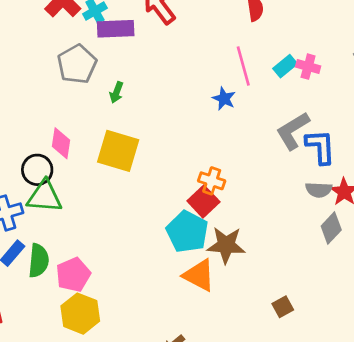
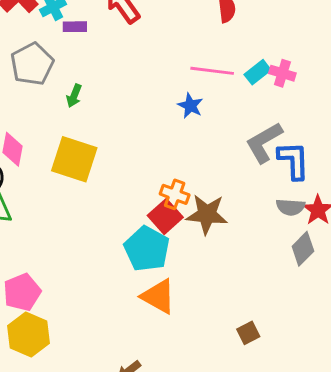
purple rectangle: (116, 29) -> (75, 27), size x0.6
pink line: (243, 66) -> (212, 71), turned -69
brown star: (226, 245) -> (207, 214), moved

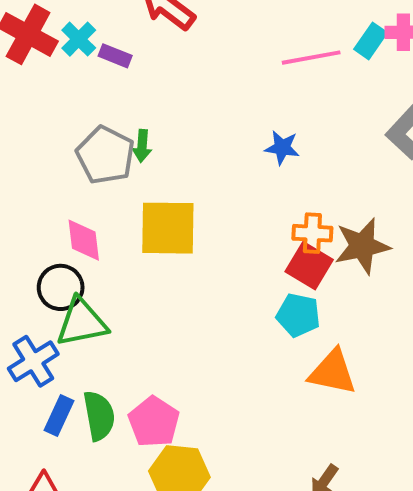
purple rectangle: (75, 27) -> (115, 56), turned 40
gray pentagon: (32, 64) -> (105, 155), moved
blue star: (190, 106) -> (282, 148), moved
cyan pentagon: (147, 249) -> (298, 315), size x0.7

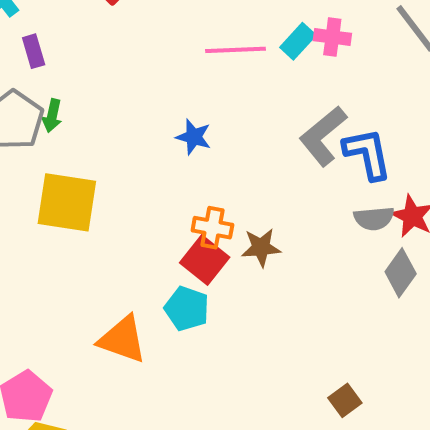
purple rectangle: (115, 56) -> (34, 51), moved, turned 44
brown star: (362, 246) -> (261, 247), size x0.7
orange triangle: (332, 372) -> (122, 339), moved

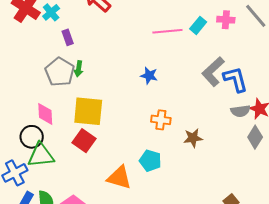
pink cross: (332, 37) -> (226, 20), moved
brown star: (261, 247) -> (193, 138), moved
red square: (205, 260) -> (84, 141), moved

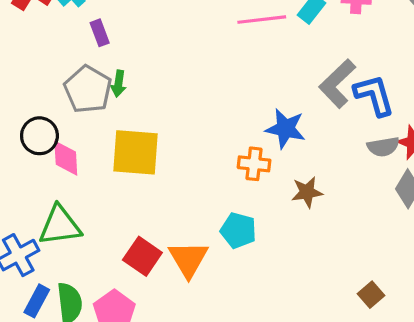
blue star: (149, 76) -> (285, 129), moved, size x1.4
black circle: (32, 137) -> (39, 136), moved
red square: (84, 141) -> (142, 256), moved
orange triangle: (119, 178) -> (188, 259), turned 44

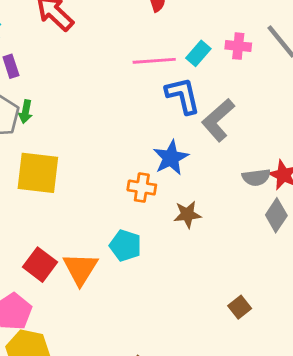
blue L-shape: (374, 95) -> (183, 96), moved
blue star: (285, 129) -> (171, 158), turned 30

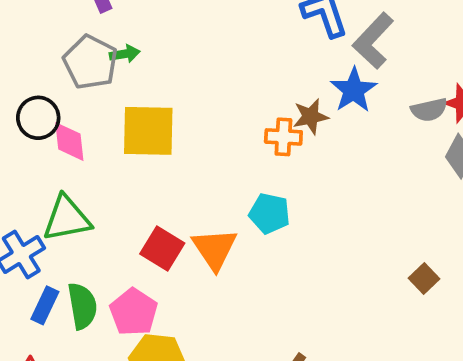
green arrow: (26, 112) -> (125, 54), turned -105
blue star: (171, 158) -> (354, 90), moved
brown star: (187, 214) -> (311, 116), moved

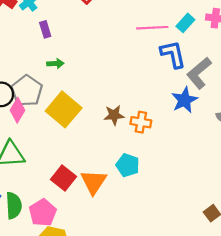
gray pentagon: (90, 62) -> (27, 91), moved
brown star: (311, 116) -> (114, 115), moved
yellow square: (148, 131) -> (64, 109), turned 32
pink diamond: (69, 142) -> (18, 110), turned 30

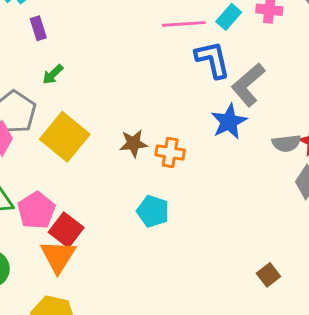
green arrow: (55, 64) -> (53, 74), turned 140
orange triangle: (94, 182) -> (58, 256), moved
pink pentagon: (43, 213) -> (36, 210), moved

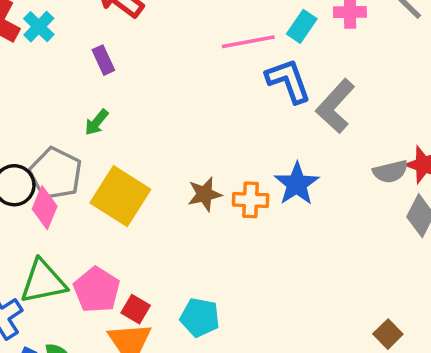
purple rectangle: (38, 28) -> (103, 60), moved
blue star: (229, 122) -> (297, 184), moved
cyan pentagon: (153, 211) -> (200, 317), moved
red square: (66, 230) -> (136, 309), size x0.7

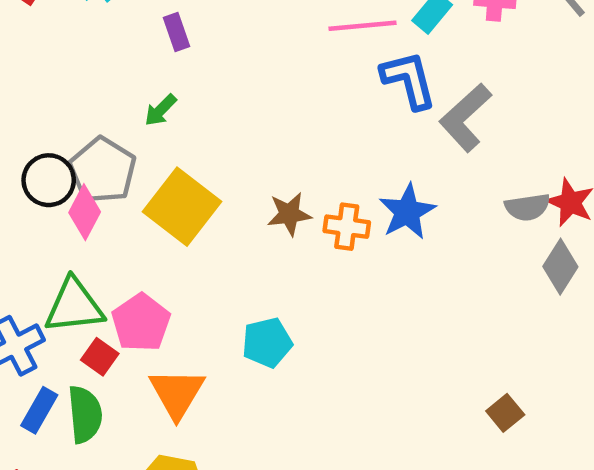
red square: (136, 309) -> (100, 357), moved
cyan pentagon: (200, 317) -> (267, 343), moved, turned -30

